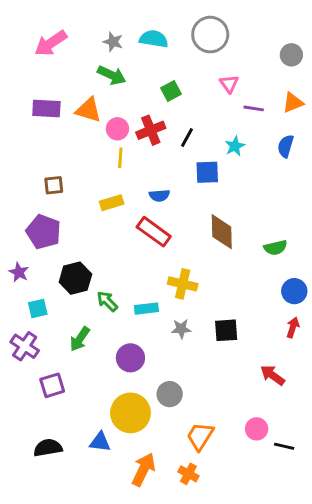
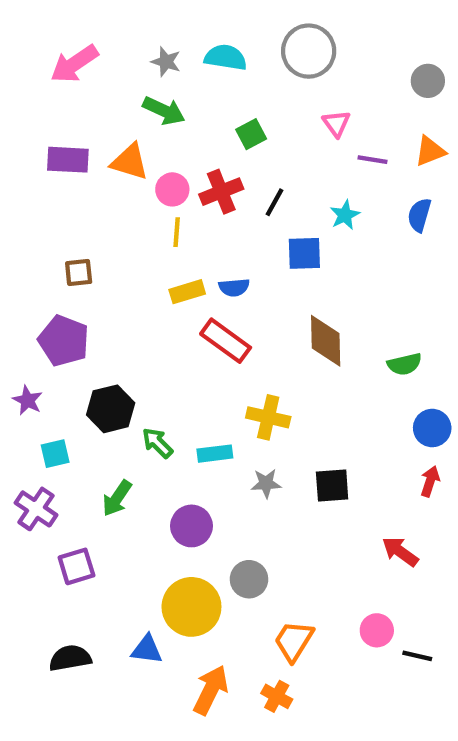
yellow rectangle: (112, 203) -> (187, 292), moved

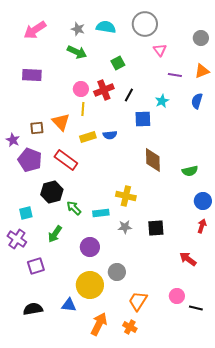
pink triangle: (336, 123) -> (160, 50), moved
orange triangle: (130, 162) -> (61, 122), moved, turned 30
red rectangle: (226, 341) -> (66, 160), moved
purple star: (27, 400) -> (13, 140), moved

